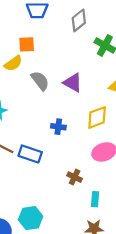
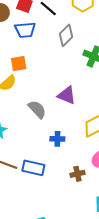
gray semicircle: (40, 81) -> (37, 109), moved
brown cross: (75, 177) -> (77, 174), moved, turned -32

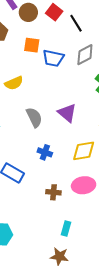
blue trapezoid: (25, 30) -> (53, 58), moved
orange square: (19, 64) -> (32, 45), moved

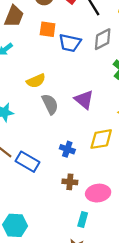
yellow semicircle: (14, 83) -> (36, 81), moved
blue cross: (45, 152) -> (67, 149), moved
pink ellipse: (84, 185) -> (98, 193), moved

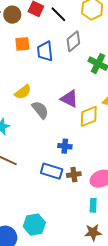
blue trapezoid: (70, 43) -> (45, 51), turned 85
yellow diamond: (101, 139) -> (89, 116), moved
blue rectangle: (27, 162) -> (52, 171), moved

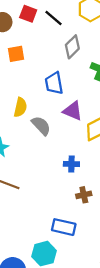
blue trapezoid: (45, 51) -> (54, 83), moved
yellow semicircle: (23, 92) -> (20, 107), turned -36
blue rectangle: (52, 171) -> (64, 227), moved

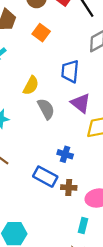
orange square: (16, 54) -> (41, 33), turned 30
blue rectangle: (64, 227) -> (45, 177), moved

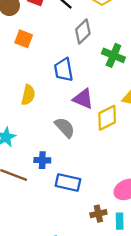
gray semicircle: (46, 109) -> (65, 127), moved
blue cross: (65, 154) -> (42, 160), moved
brown cross: (69, 187) -> (98, 214), moved

